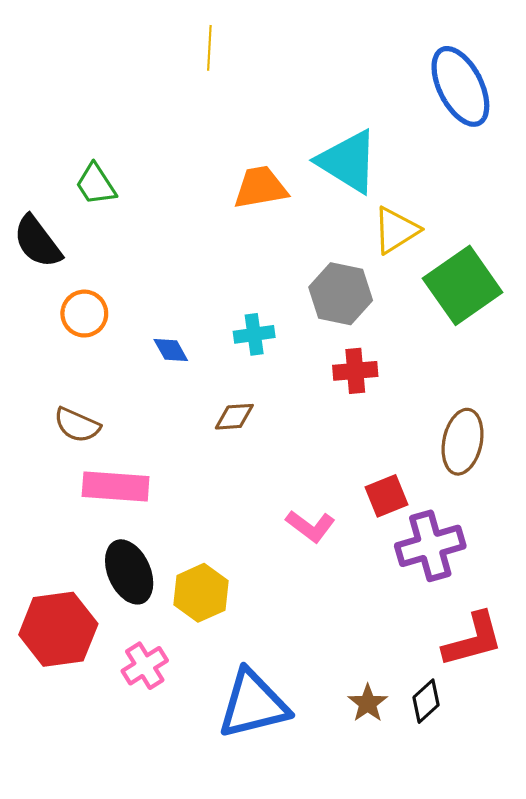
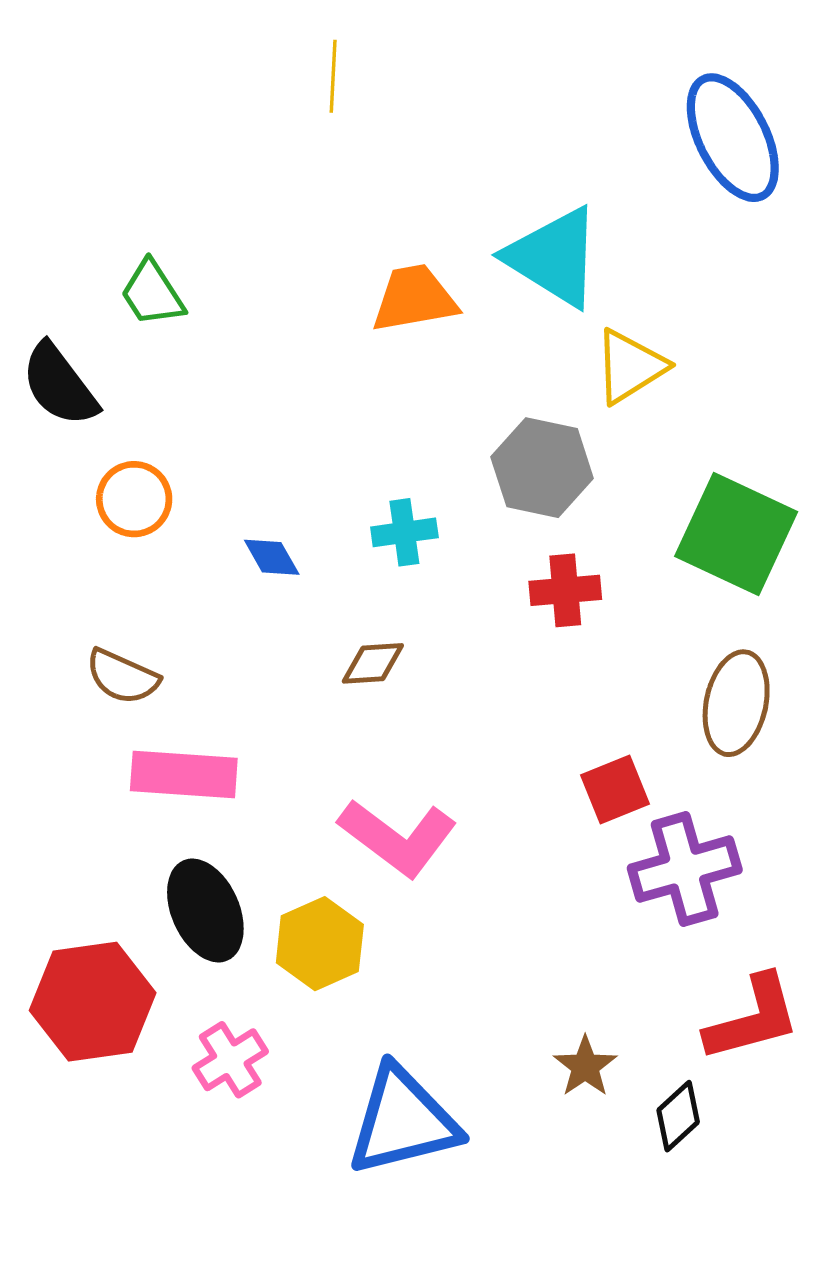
green square: (463, 285) -> (736, 534), moved, turned -30
pink L-shape: (310, 526) -> (398, 838), moved, size x1.5
brown star: (368, 703) -> (585, 1066), moved

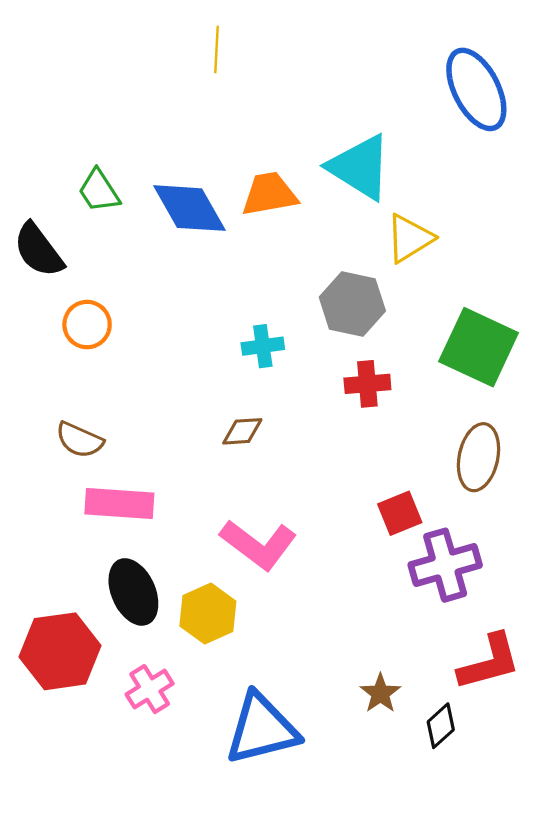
blue diamond: (272, 557) -> (190, 208), moved, size x2.0

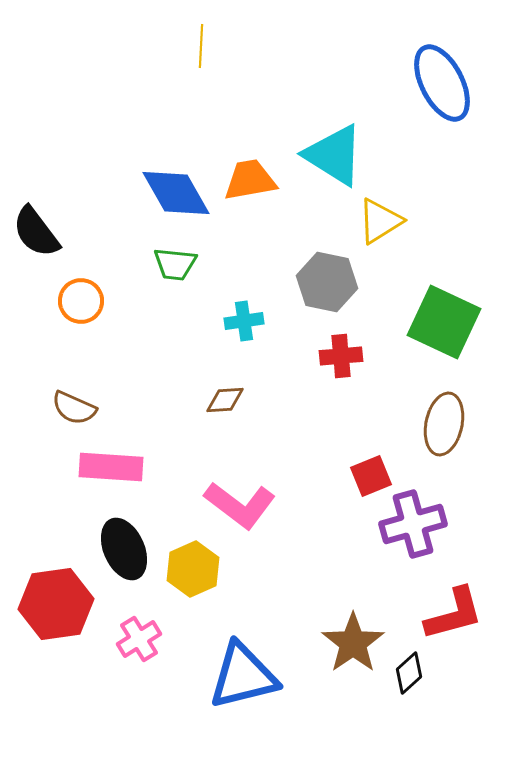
green trapezoid: (99, 191) -> (175, 264), moved, turned -51
brown star: (380, 693) -> (353, 643), size x1.6

